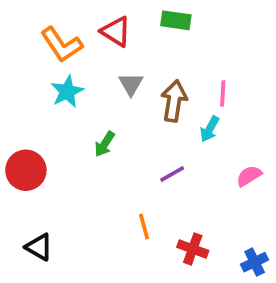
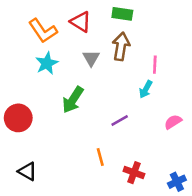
brown arrow: (174, 101) -> (121, 46), moved
green arrow: (105, 144) -> (73, 100), size x1.5

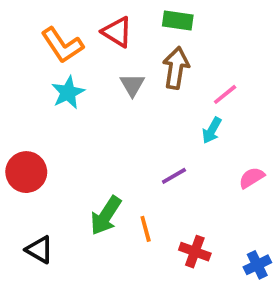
pink line: (155, 65) -> (225, 94), turned 48
green arrow: (73, 100) -> (106, 216), moved

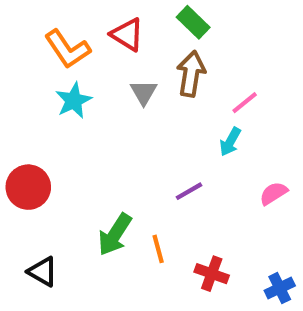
green rectangle: (178, 21) -> (193, 22), turned 36

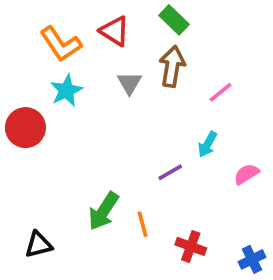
cyan arrow: (230, 142) -> (207, 144), moved
red circle: (28, 187) -> (25, 128), moved
black triangle: (43, 272) -> (38, 245), turned -44

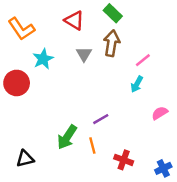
orange L-shape: (61, 44) -> (21, 29), moved
cyan arrow: (207, 144) -> (137, 84), moved
purple line: (170, 172) -> (101, 119), moved

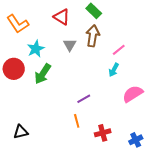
pink semicircle: (160, 113) -> (133, 94), size x1.5
green arrow: (67, 137) -> (43, 74), moved
red cross: (124, 160) -> (103, 133), turned -35

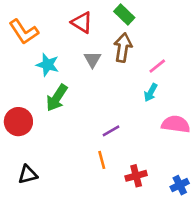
cyan star: (36, 49) -> (48, 65), turned -30
red circle: (14, 69) -> (18, 122), moved
pink semicircle: (133, 94) -> (176, 124), turned 40

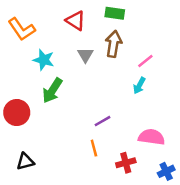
green rectangle: (124, 15) -> (115, 13), turned -36
pink semicircle: (176, 124) -> (152, 137), moved

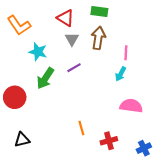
gray triangle: (85, 55) -> (72, 39), moved
pink line: (145, 61) -> (126, 53), turned -48
purple line: (102, 121) -> (74, 68), moved
pink semicircle: (152, 137) -> (131, 106), moved

